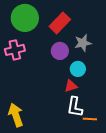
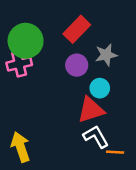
green circle: (25, 18) -> (26, 41), moved
red triangle: (71, 86) -> (91, 110), size x1.6
white L-shape: (75, 107) -> (96, 137), turned 140

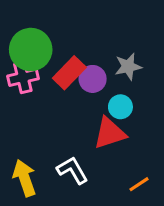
red rectangle: (77, 29) -> (69, 73), moved
white L-shape: (96, 137) -> (72, 170), moved
orange line: (115, 152) -> (139, 184), turned -36

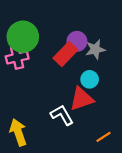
red rectangle: (69, 73) -> (65, 54), moved
purple circle: (93, 79) -> (77, 41), moved
white L-shape: (72, 170) -> (62, 115), moved

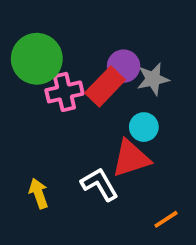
pink cross: (17, 57) -> (64, 92), moved
yellow arrow: (18, 132) -> (39, 193), moved, size x0.7

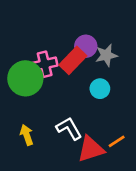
green circle: (37, 59) -> (25, 78), moved
red triangle: (131, 158) -> (91, 149), moved
orange line: (166, 219) -> (117, 141), moved

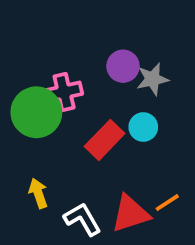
red rectangle: (73, 60) -> (105, 140), moved
white L-shape: (69, 128) -> (82, 219), moved

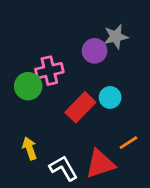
gray star: (152, 79) -> (116, 37), moved
green circle: (36, 112) -> (28, 86), size x0.7
orange line: (167, 203) -> (128, 143), moved

